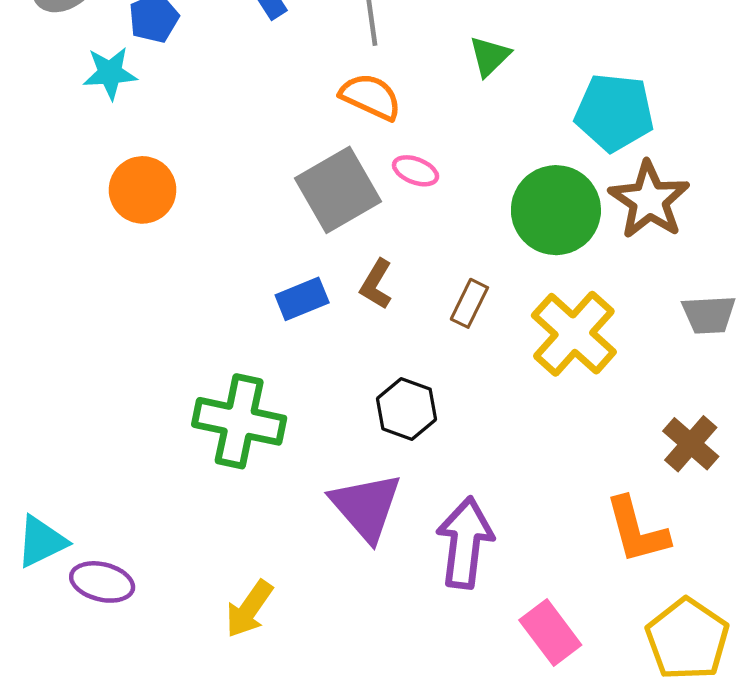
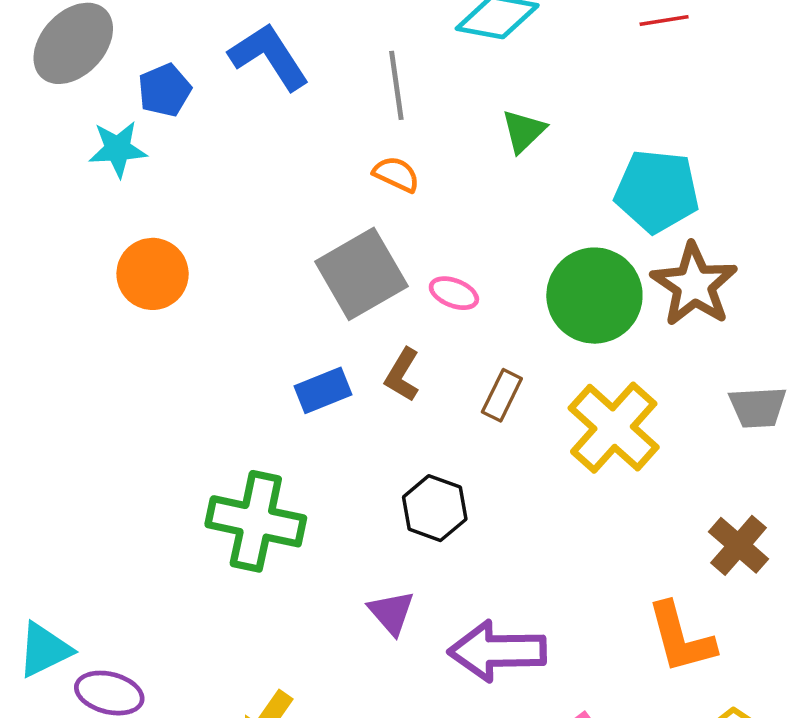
orange semicircle: (371, 97) -> (396, 174), size x0.7
pink ellipse: (416, 171) -> (454, 293), moved
purple triangle: (366, 507) -> (391, 613), size x0.6
purple arrow: (465, 543) -> (497, 651), turned -98

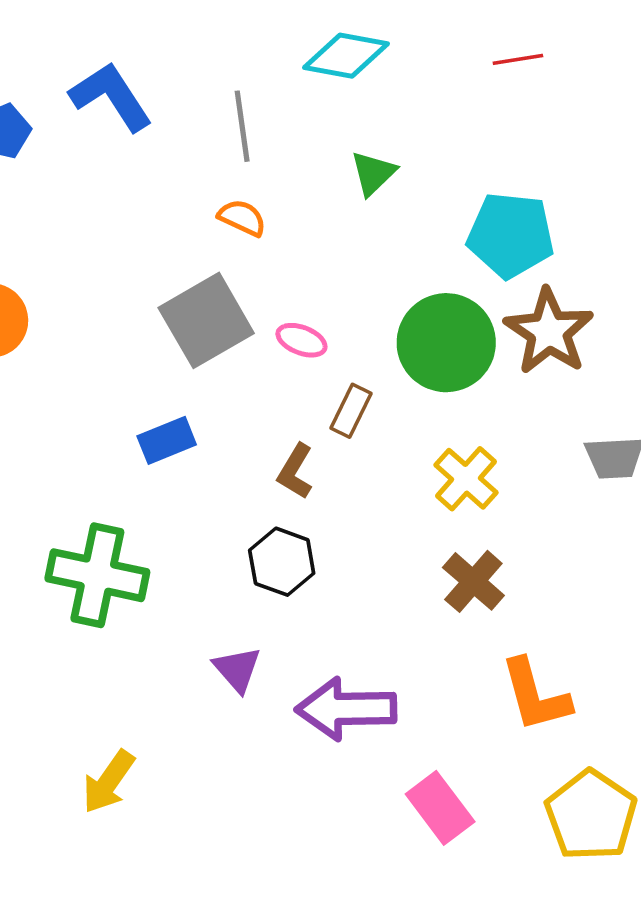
brown L-shape: (402, 375) -> (295, 471), moved
brown rectangle: (502, 395) -> (351, 411), moved
yellow cross: (614, 428) -> (466, 479), size x0.7
brown cross: (739, 545) -> (473, 581), moved

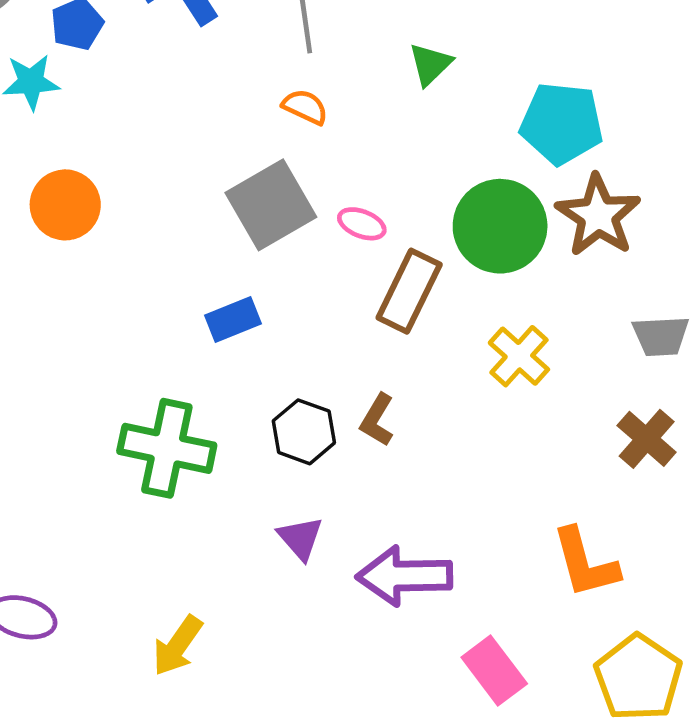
brown rectangle: (351, 411) -> (409, 291), size x1.6
brown L-shape: (295, 471) -> (377, 420), moved
black hexagon: (282, 562) -> (304, 432), moved
brown cross: (473, 581) -> (647, 439), moved

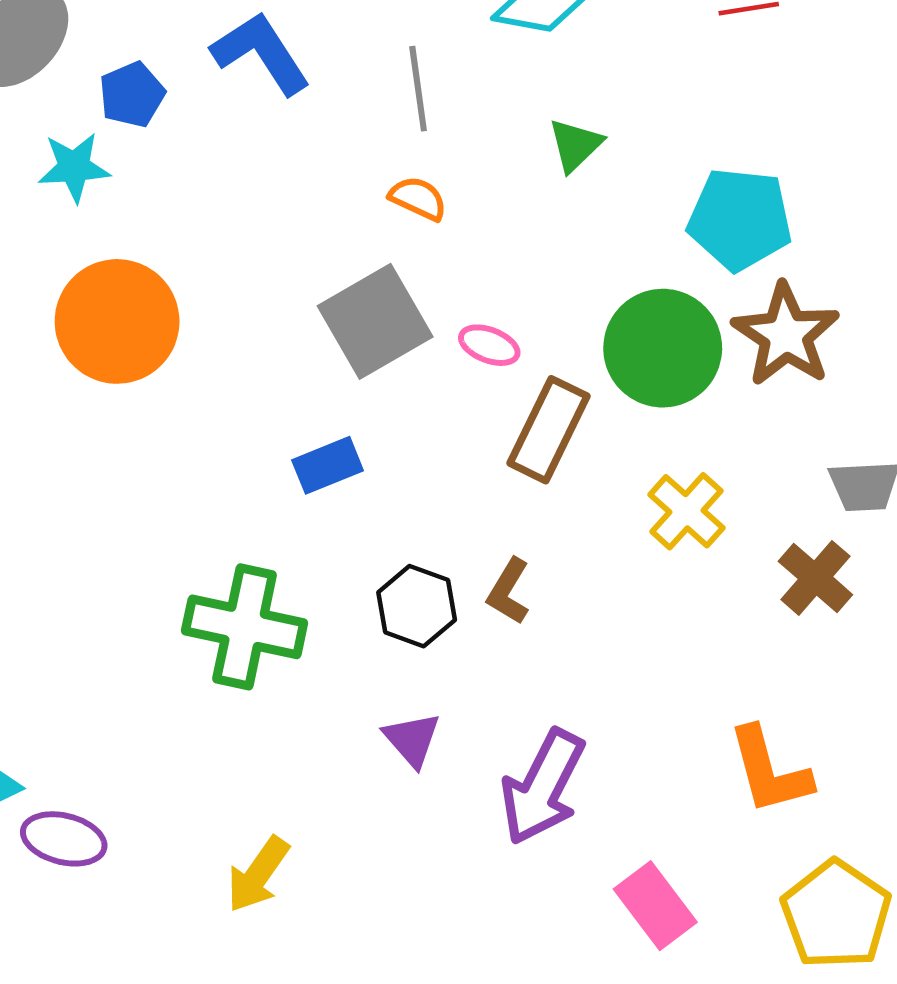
orange circle: (65, 205) -> (117, 321), size x1.4
brown cross: (647, 439) -> (815, 578), moved
purple arrow: (404, 576) -> (543, 787), turned -62

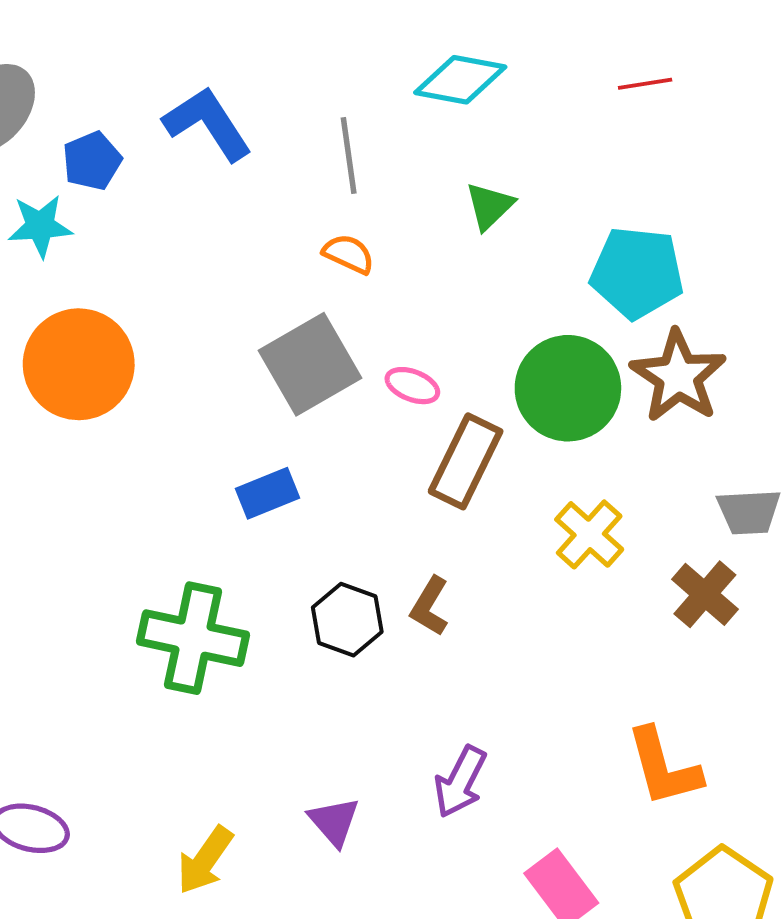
purple triangle: (412, 740) -> (334, 822), moved
purple arrow: (543, 787) -> (460, 782), size x0.7

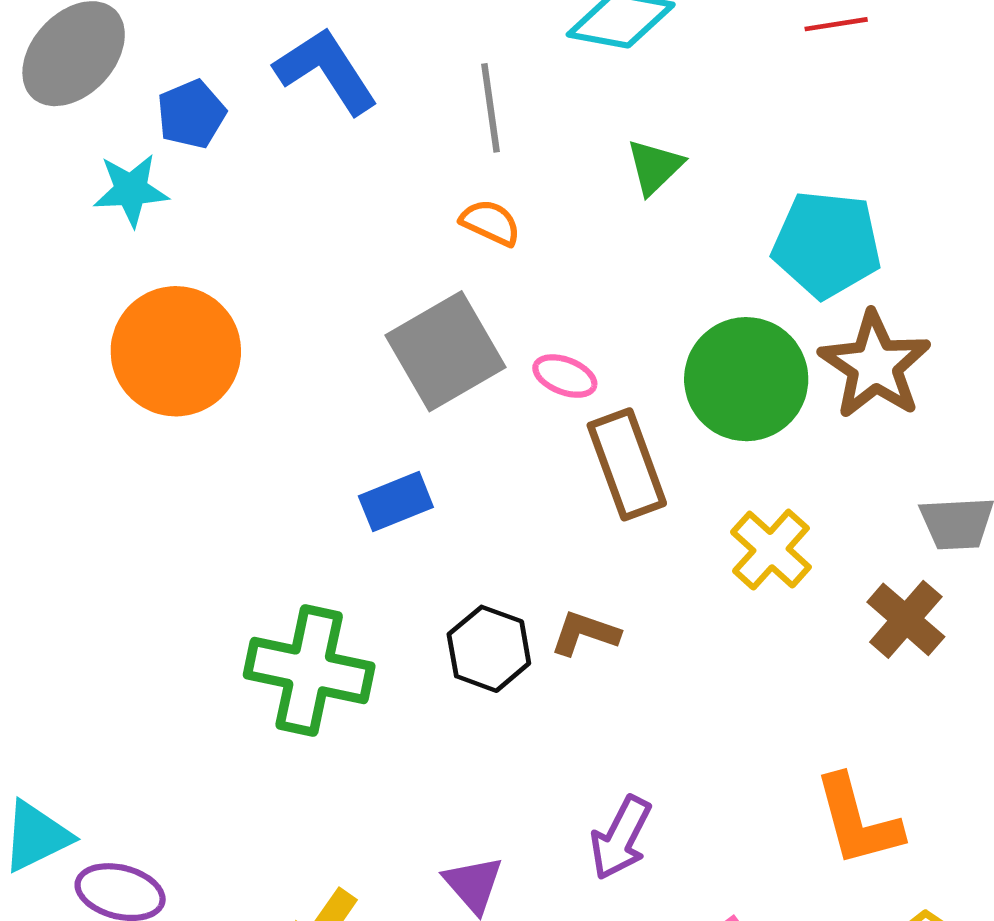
brown rectangle: (466, 461) -> (627, 464), turned -46
brown L-shape: (430, 606) -> (585, 633), turned 78

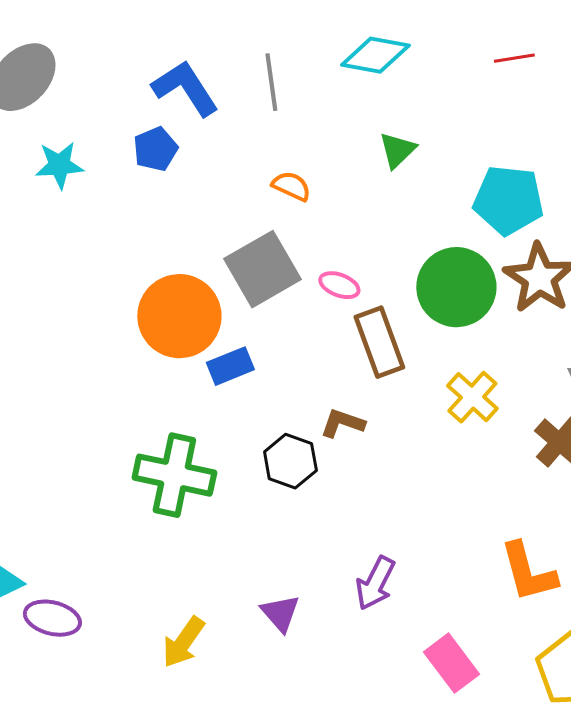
gray line: (490, 108) -> (271, 82), moved
blue pentagon: (191, 114) -> (155, 149), moved
orange circle: (176, 351) -> (179, 316), moved
brown L-shape: (585, 633) -> (342, 423), moved

